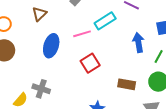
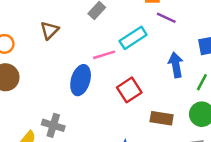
blue ellipse: (51, 46) -> (81, 80), moved
red square: (90, 63) -> (129, 90), moved

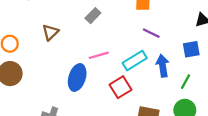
purple line: (166, 18) -> (151, 33), moved
cyan rectangle: (133, 38) -> (135, 61), moved

